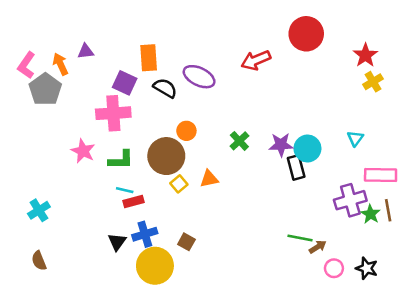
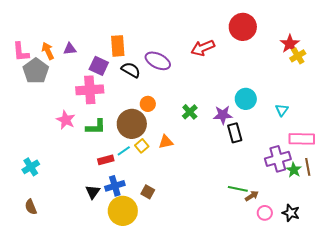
purple triangle: (86, 51) -> (70, 49), moved
pink L-shape: (26, 65) -> (21, 52), turned -40
yellow cross: (373, 82) -> (298, 56), moved
cyan circle: (307, 149) -> (246, 99), moved
cyan line: (125, 190) -> (124, 151), moved, turned -48

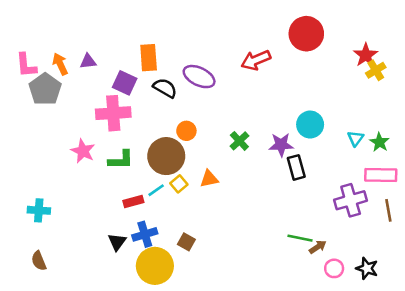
cyan cross: (31, 167) -> (39, 210), turned 36
green star: (294, 170) -> (380, 142), moved

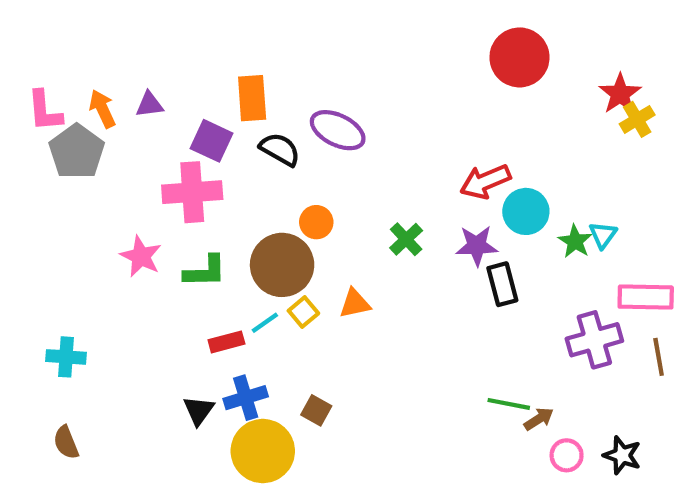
red arrow: (256, 60) -> (485, 182), moved
green star: (380, 142) -> (575, 241), moved

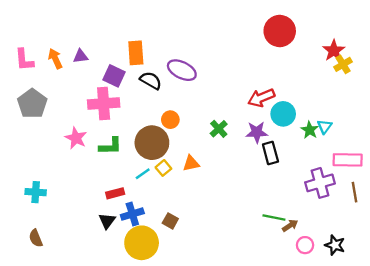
gray pentagon: (77, 152) -> (32, 104), moved
red rectangle: (226, 342) -> (115, 193), moved

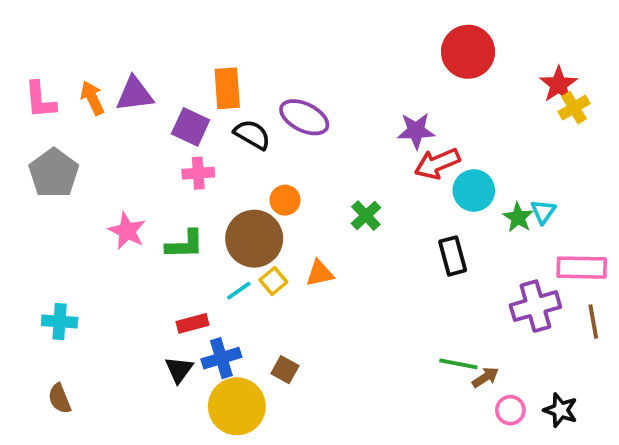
purple triangle: (81, 56) -> (135, 94), size x1.5
pink cross: (104, 104) -> (198, 173), moved, size x0.6
purple star: (257, 132) -> (416, 131), moved

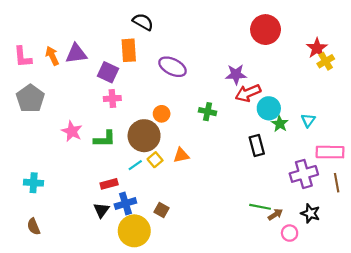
black semicircle: (252, 135) -> (143, 22), moved
green cross: (366, 216) -> (208, 112), moved, turned -35
green star: (518, 217) -> (280, 124), moved
black star: (561, 410) -> (310, 213), moved

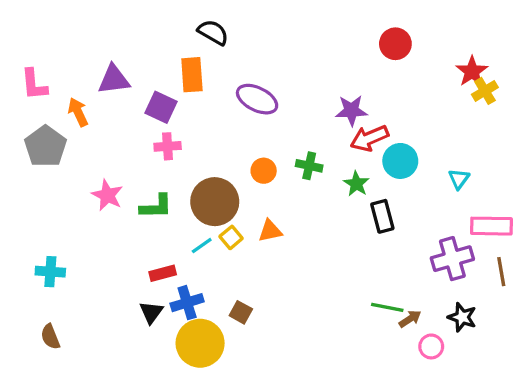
red circle: (266, 30) -> (395, 44), size x0.7
orange arrow: (52, 56) -> (78, 112), moved
orange circle: (162, 114) -> (264, 171), moved
green star: (280, 124) -> (356, 184), moved

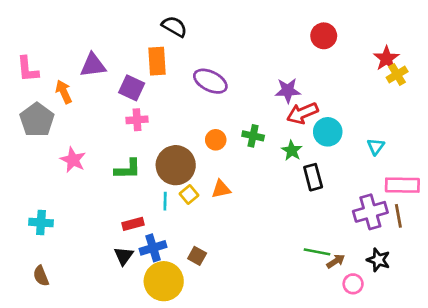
pink star: (107, 195) -> (73, 160), moved
cyan line: (202, 246) -> (165, 201), turned -54
brown line: (501, 272) -> (398, 216), moved

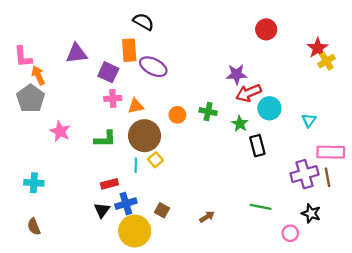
purple ellipse: (210, 81) -> (153, 67), moved
orange arrow: (64, 92) -> (38, 75), moved
orange triangle: (221, 189) -> (136, 106), moved
brown arrow: (336, 261) -> (207, 217), moved

